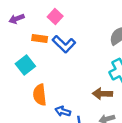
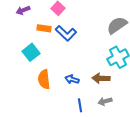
blue arrow: (63, 111) -> (72, 79), moved

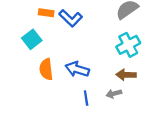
brown arrow: (101, 78) -> (126, 75), moved
blue arrow: (72, 79) -> (77, 69), size x1.5

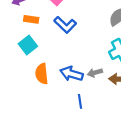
orange rectangle: (46, 13) -> (31, 19), moved
gray arrow: (114, 94) -> (95, 73), moved

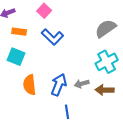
cyan square: (28, 45) -> (16, 57), turned -30
blue arrow: (72, 74) -> (59, 85), turned 95

